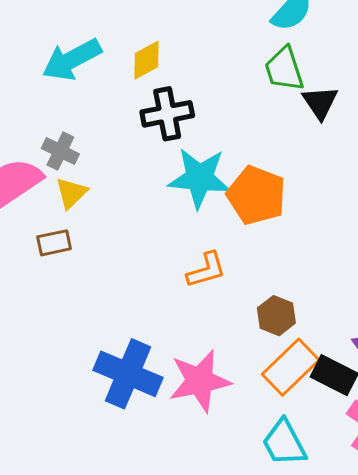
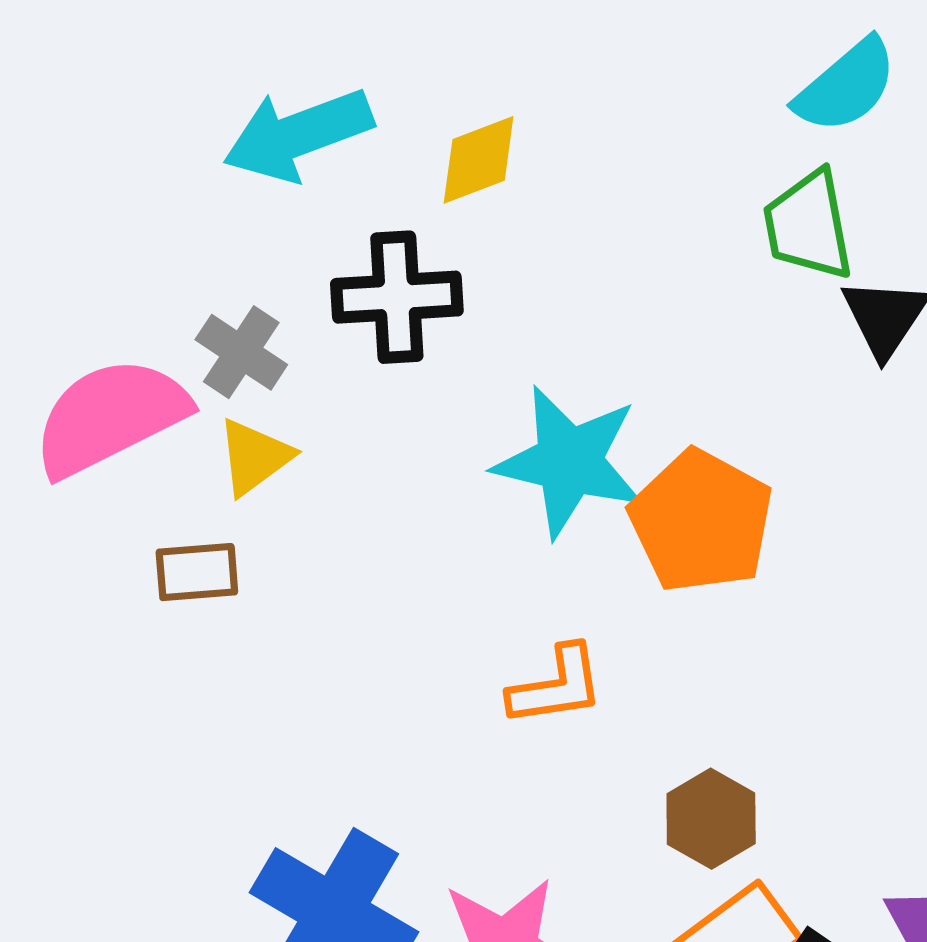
black cross: (167, 114) -> (397, 297), moved

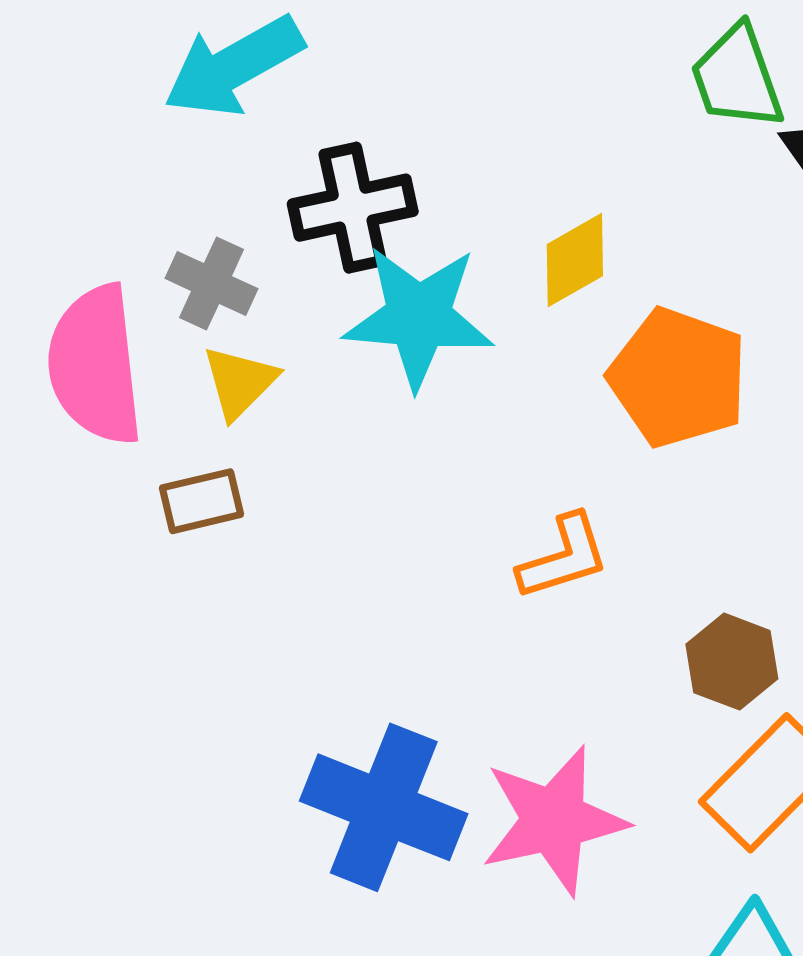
yellow diamond: (479, 160) -> (575, 260), moved
pink semicircle: (110, 417) -> (95, 365), turned -61
cyan star: (569, 461) -> (419, 317), moved

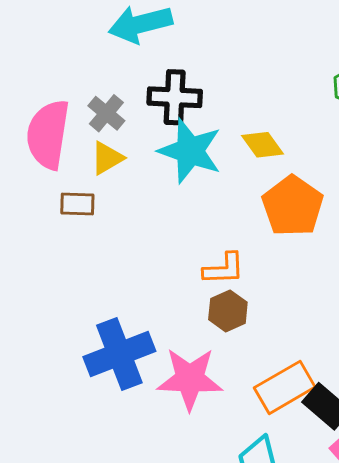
yellow diamond: (575, 260) -> (262, 145), turned 69
brown hexagon: (732, 662) -> (228, 311), moved
blue cross: (384, 807) -> (119, 354), turned 32

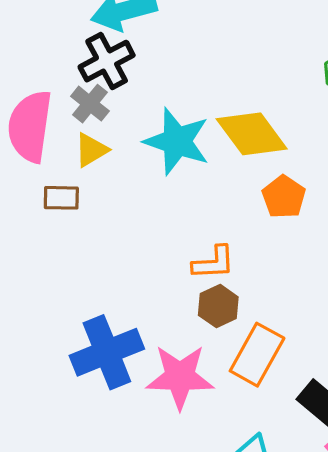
black cross: (175, 97) -> (107, 61), moved, turned -30
yellow diamond: (262, 145) -> (252, 134), size x1.6
orange pentagon: (293, 206) -> (284, 197), size x0.7
orange rectangle: (285, 387) -> (257, 355), moved, turned -30

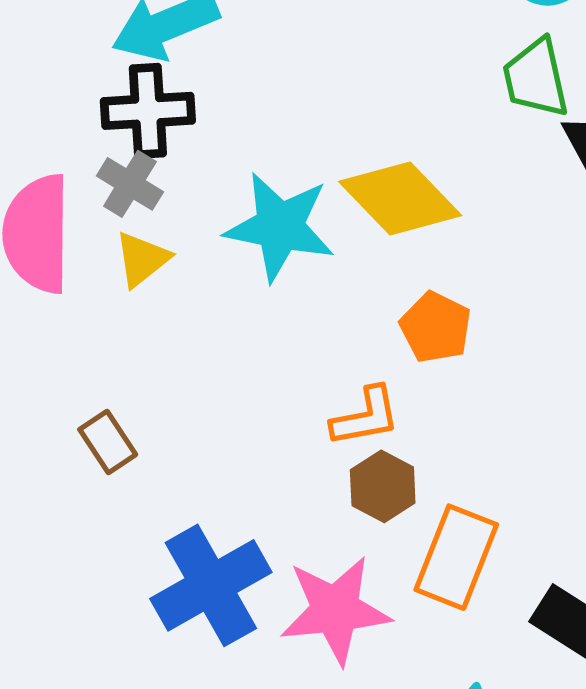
black cross: (107, 61) -> (148, 111), turned 32
orange pentagon: (284, 197) -> (436, 327), moved
brown rectangle: (61, 198) -> (108, 442), moved, turned 63

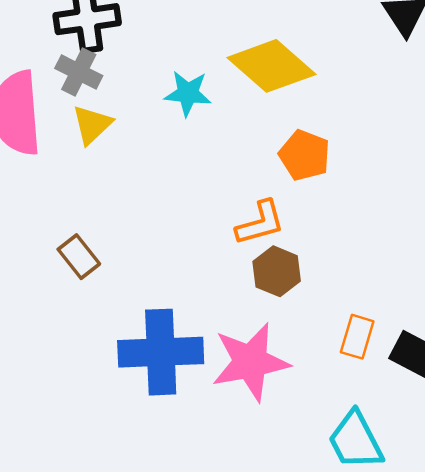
cyan star: (280, 227) -> (188, 93), size x0.6
orange rectangle: (456, 557) -> (357, 337), moved, size x0.6
blue cross: (211, 585) -> (161, 352), turned 32

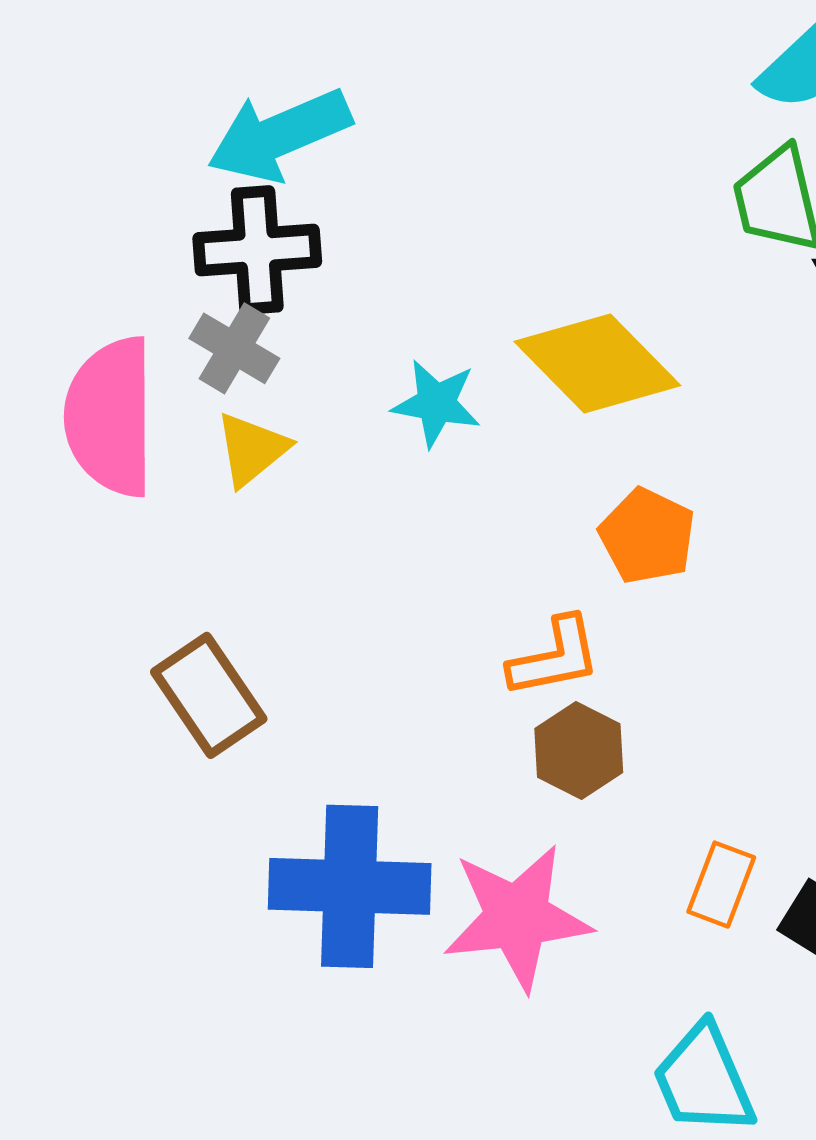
brown rectangle: (79, 257) -> (209, 695), size x1.4

